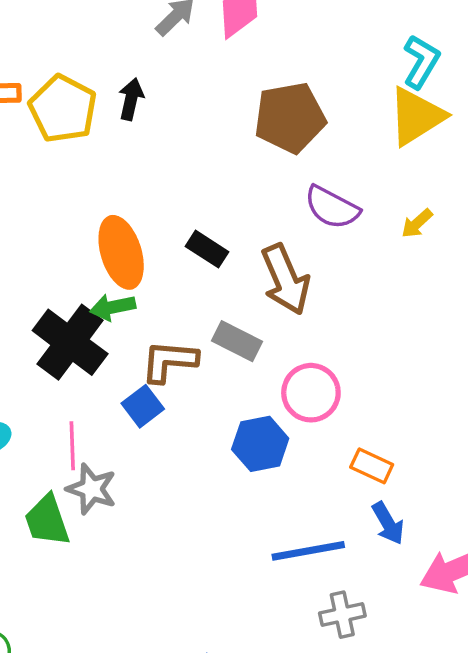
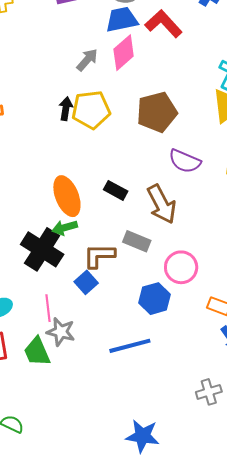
yellow pentagon: (63, 109) -> (91, 110), moved, turned -30
blue line: (308, 551) -> (130, 346), moved

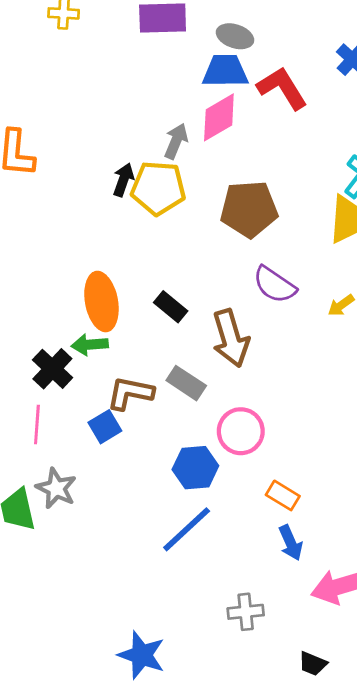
gray arrow: (87, 60) -> (176, 141), moved, turned -30
black cross: (42, 249) -> (52, 369), size x0.7
pink line: (48, 308) -> (37, 424), moved
blue line: (130, 346) -> (187, 529), moved, turned -39

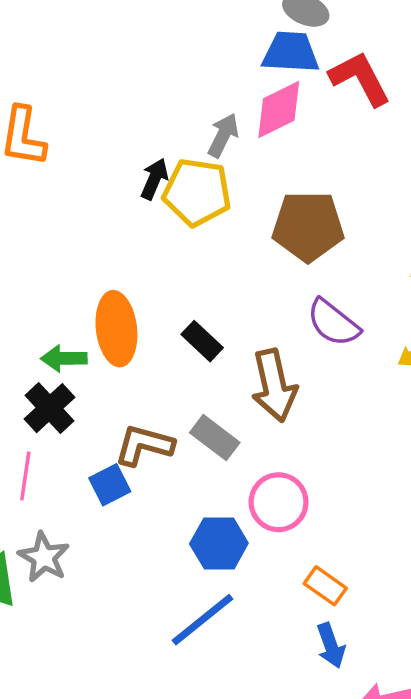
green arrow: (90, 345) -> (64, 358), moved

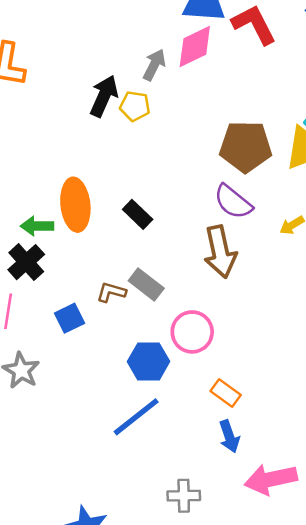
black arrow: (154, 179) -> (104, 96), size x1.4
yellow pentagon: (197, 192) -> (135, 106), size x0.6
brown pentagon: (308, 226) -> (246, 147), moved
brown arrow: (274, 386) -> (220, 252), moved
brown L-shape: (144, 445) -> (111, 292), moved, size x0.7

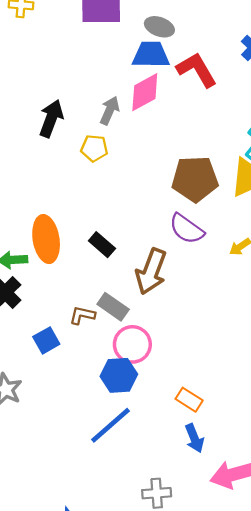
black arrow: (104, 96) -> (51, 119), moved
brown arrow: (220, 252) -> (151, 271), moved, turned 36
pink circle: (192, 332) -> (132, 344), moved

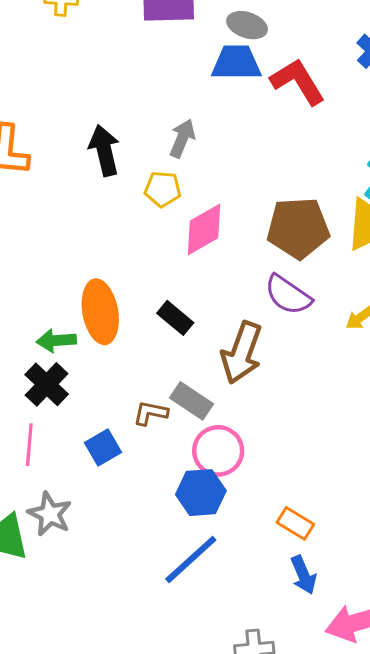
pink diamond: (145, 92) -> (204, 229), moved
black arrow: (51, 119) -> (104, 150), turned -33

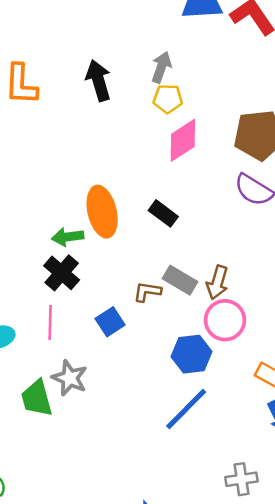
yellow pentagon: (163, 189) -> (168, 99), moved
brown arrow: (242, 353) -> (217, 282), moved, size x0.7
pink circle: (218, 451) -> (225, 320), moved

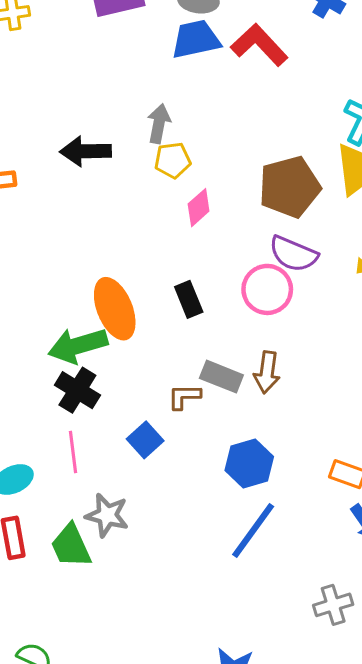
black arrow: (98, 80) -> (86, 151), turned -66
pink diamond: (183, 140) -> (199, 208), size x0.7
black rectangle: (163, 213) -> (189, 299), turned 40
green arrow: (68, 237) -> (78, 346), size x1.5
pink circle: (225, 320) -> (267, 289), moved

